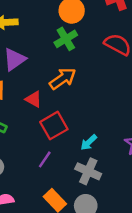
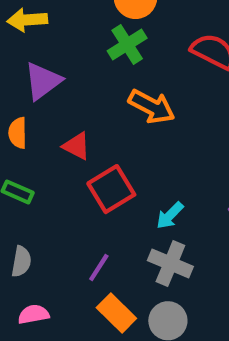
orange arrow: (63, 79) -> (152, 107), moved, turned 64
purple line: (45, 159) -> (99, 268), moved

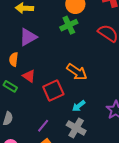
orange arrow: (152, 107) -> (77, 72), moved
red triangle: (76, 146) -> (29, 76), moved

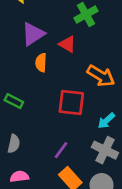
orange semicircle: (14, 59) -> (41, 63), moved
red triangle: (29, 76) -> (67, 44), moved
red square: (53, 90) -> (71, 102), turned 35

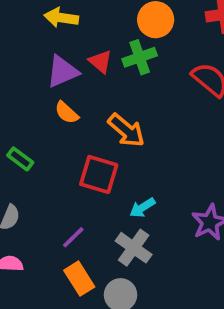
red triangle: (67, 44) -> (100, 62), moved
orange semicircle: (41, 63) -> (67, 113), turned -60
orange arrow: (101, 76) -> (126, 130), moved

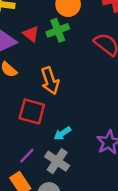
orange arrow: (126, 130) -> (50, 81), turned 32
purple line: (73, 237) -> (27, 156), moved

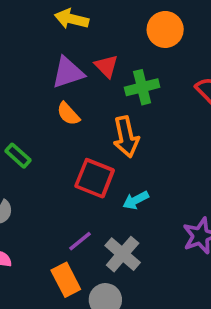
green cross: (58, 30) -> (142, 87), moved
cyan arrow: (62, 133) -> (136, 200), moved

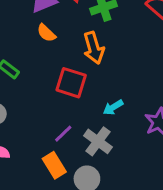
cyan arrow: (136, 200) -> (113, 107), moved

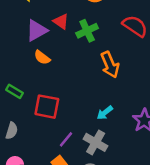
orange arrow: (94, 48) -> (110, 65), moved
red square: (71, 83) -> (47, 107), moved

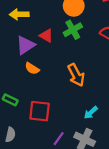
green cross: (87, 31) -> (73, 30), moved
orange arrow: (110, 65) -> (76, 75), moved

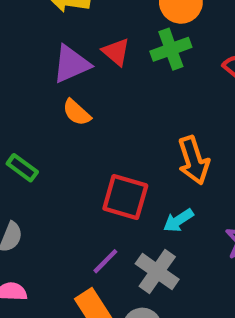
orange arrow: (76, 75) -> (194, 160), moved
red square: (40, 111) -> (125, 197), moved

